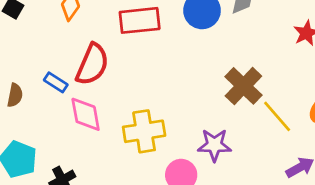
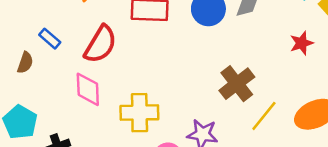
blue rectangle: (56, 82) -> (50, 39), moved
yellow line: (277, 116) -> (264, 116), turned 72

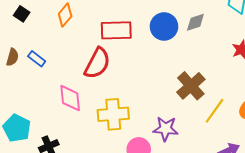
red semicircle: (100, 44) -> (97, 63), moved
brown semicircle: (25, 63) -> (12, 57), moved

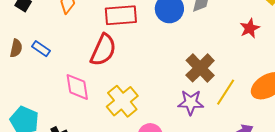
yellow cross: (113, 114) -> (122, 101), turned -32
purple star: (166, 129) -> (191, 102), moved

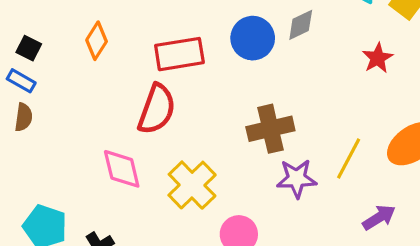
blue rectangle: (41, 49) -> (21, 81), moved
brown cross: (200, 68) -> (270, 129), moved, turned 36

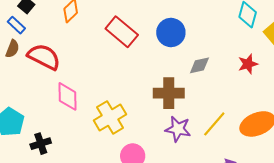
gray diamond: (301, 25) -> (199, 65), moved
red rectangle: (179, 54) -> (122, 32), turned 36
red semicircle: (157, 109) -> (44, 57), moved, turned -96

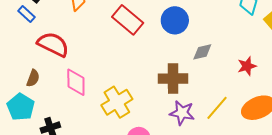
brown semicircle: (12, 49) -> (33, 78), moved
red star: (248, 64) -> (247, 66), moved

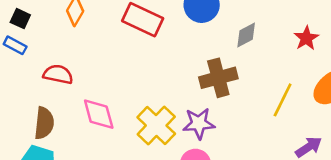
red semicircle: (53, 44) -> (58, 74), size x0.7
brown semicircle: (33, 78) -> (44, 123), size x1.4
purple star: (182, 113) -> (199, 123), moved

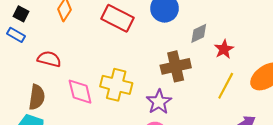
red star: (306, 38) -> (224, 49), moved
purple star: (199, 123) -> (159, 102), turned -30
yellow cross: (156, 126) -> (116, 85), moved, turned -32

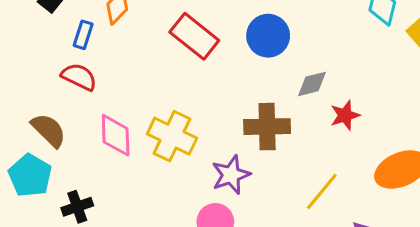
blue rectangle: (16, 35) -> (83, 35), moved, turned 66
yellow line: (226, 86) -> (322, 192), moved
brown semicircle: (37, 97) -> (49, 130), turned -65

